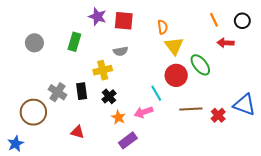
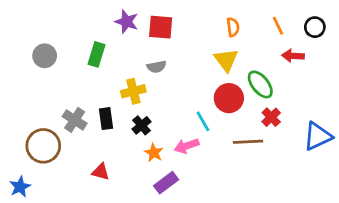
orange semicircle: (163, 27) -> (233, 27), moved
blue triangle: (244, 105) -> (318, 136), turned -45
red cross: (218, 115) -> (271, 117), moved

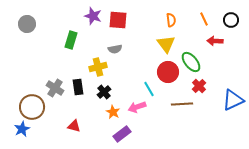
gray circle: (45, 56) -> (27, 24), moved
blue star: (20, 187) -> (22, 129), moved

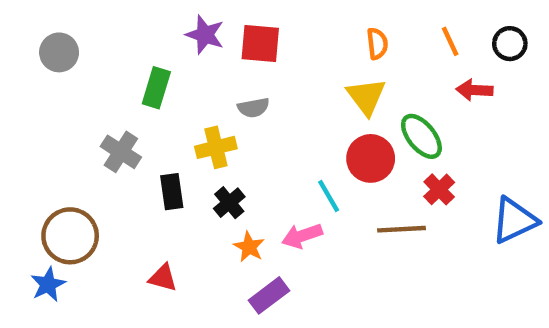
gray cross: (55, 88) -> (121, 152), moved

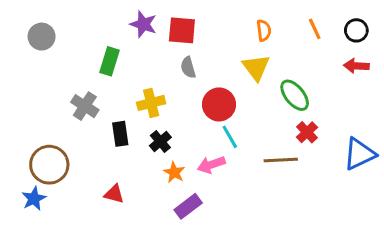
red arrow: (474, 90) -> (356, 66), moved
gray semicircle: (254, 108) -> (188, 67), moved, turned 85
red circle: (371, 158) -> (219, 104), moved

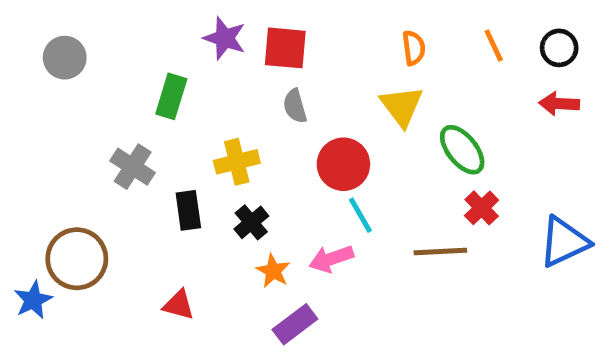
blue star: (34, 199) -> (33, 300), moved

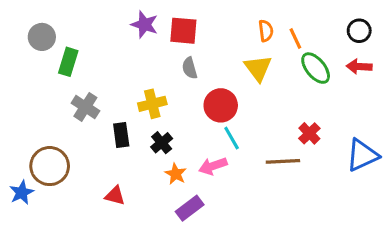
orange line: (494, 45) -> (295, 39), moved
green rectangle: (171, 96) -> (68, 62), moved
green ellipse: (462, 150) -> (316, 68), moved

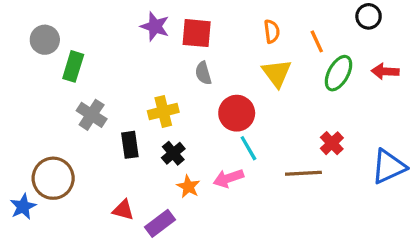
orange semicircle: (266, 31) -> (272, 31), moved
black circle: (359, 31) -> (369, 16), moved
green ellipse: (316, 68) -> (338, 73), turned 68
purple rectangle: (190, 208) -> (160, 223), moved

